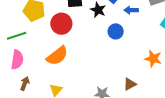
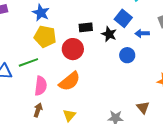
pink semicircle: (17, 60) -> (41, 86), moved
brown triangle: (130, 84) -> (143, 107), turned -40

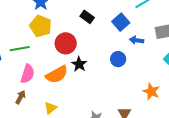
black rectangle: (86, 27) -> (87, 17), moved, turned 32
black star: (109, 34) -> (79, 64), moved

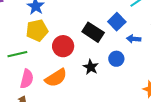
black rectangle: (87, 17) -> (93, 32), moved, size x1.5
yellow pentagon: (41, 26) -> (37, 30), turned -30
black star: (79, 64) -> (91, 67), moved

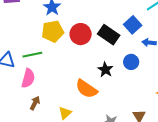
red circle: (63, 46) -> (81, 34), moved
orange semicircle: (56, 78) -> (86, 89), moved, turned 65
pink semicircle: (27, 79) -> (28, 78), moved

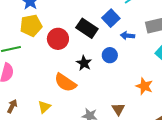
red circle: (81, 34) -> (58, 39), moved
brown arrow: (35, 103) -> (12, 106), moved

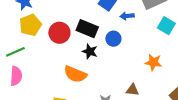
black rectangle: (87, 28) -> (87, 29), moved
brown triangle: (118, 109) -> (132, 90), turned -40

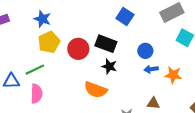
blue arrow: (127, 16) -> (151, 69), moved
blue circle: (113, 39) -> (145, 51), moved

